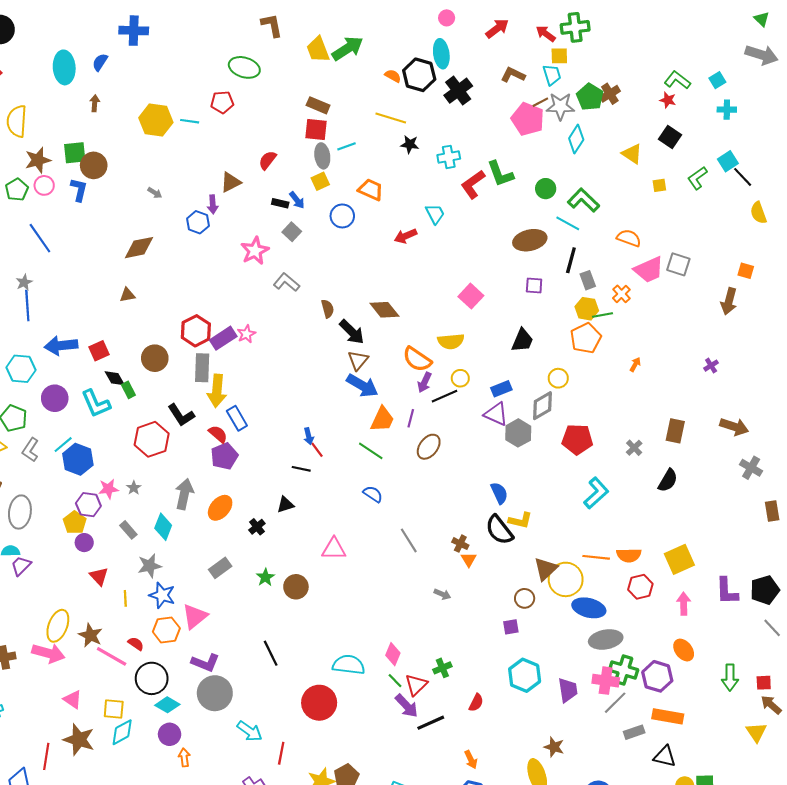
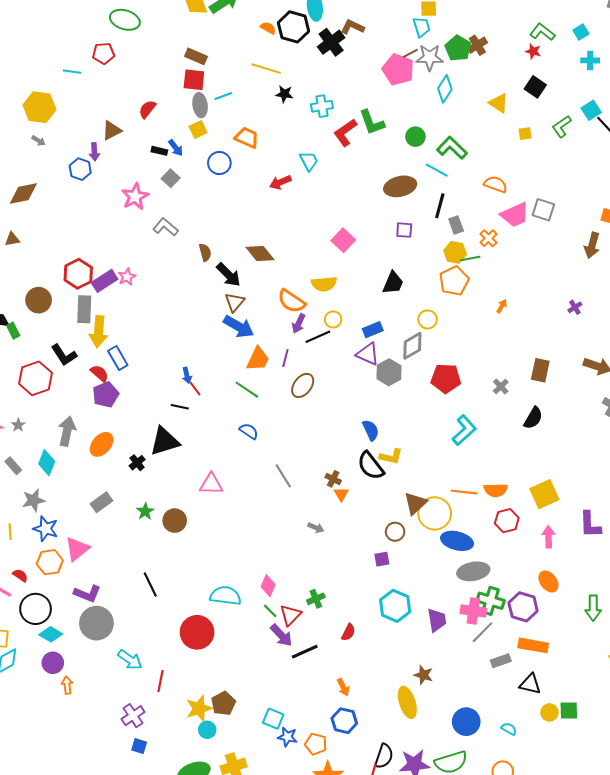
brown L-shape: (513, 75) -> (352, 27), moved
yellow hexagon: (156, 120) -> (40, 107), moved
black triangle: (285, 505) -> (165, 441), size x1.8

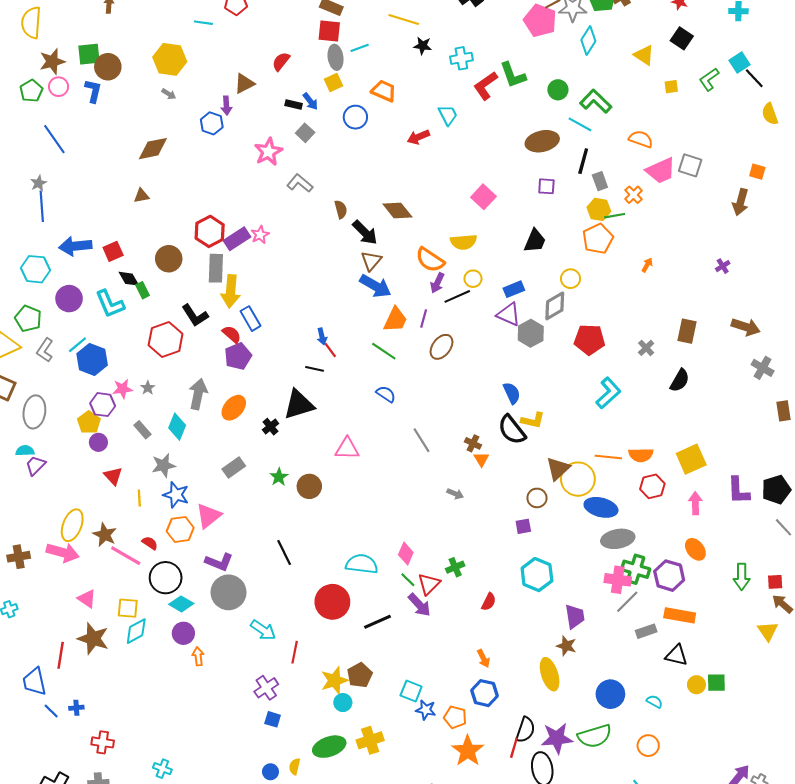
purple trapezoid: (437, 620) -> (575, 616), moved
black line: (305, 652) -> (377, 622), moved

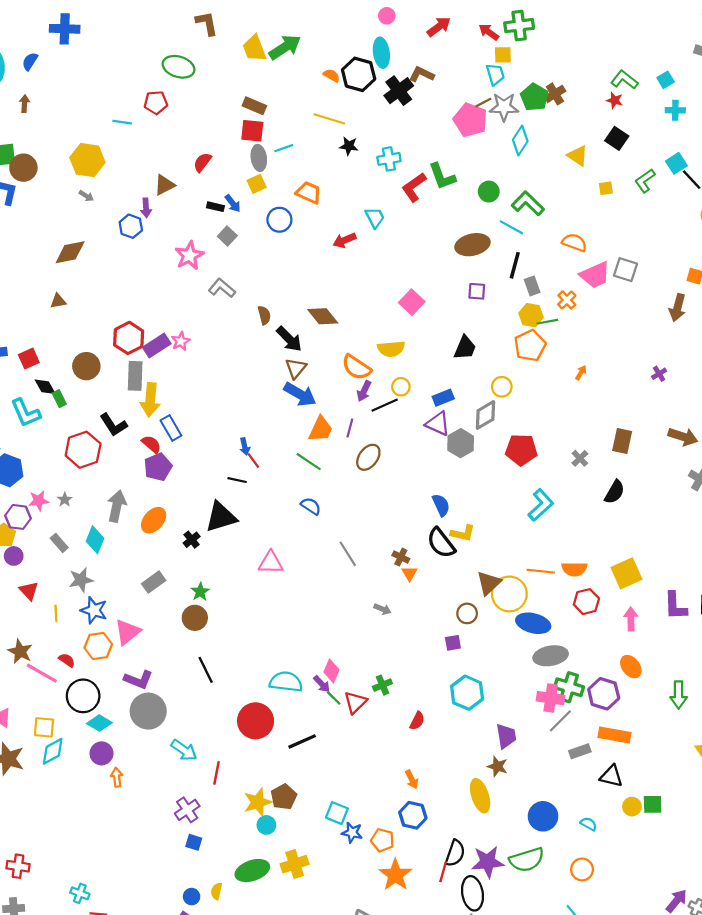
brown circle: (309, 486) -> (195, 618), moved
purple arrow: (419, 605) -> (322, 684), moved, size x0.7

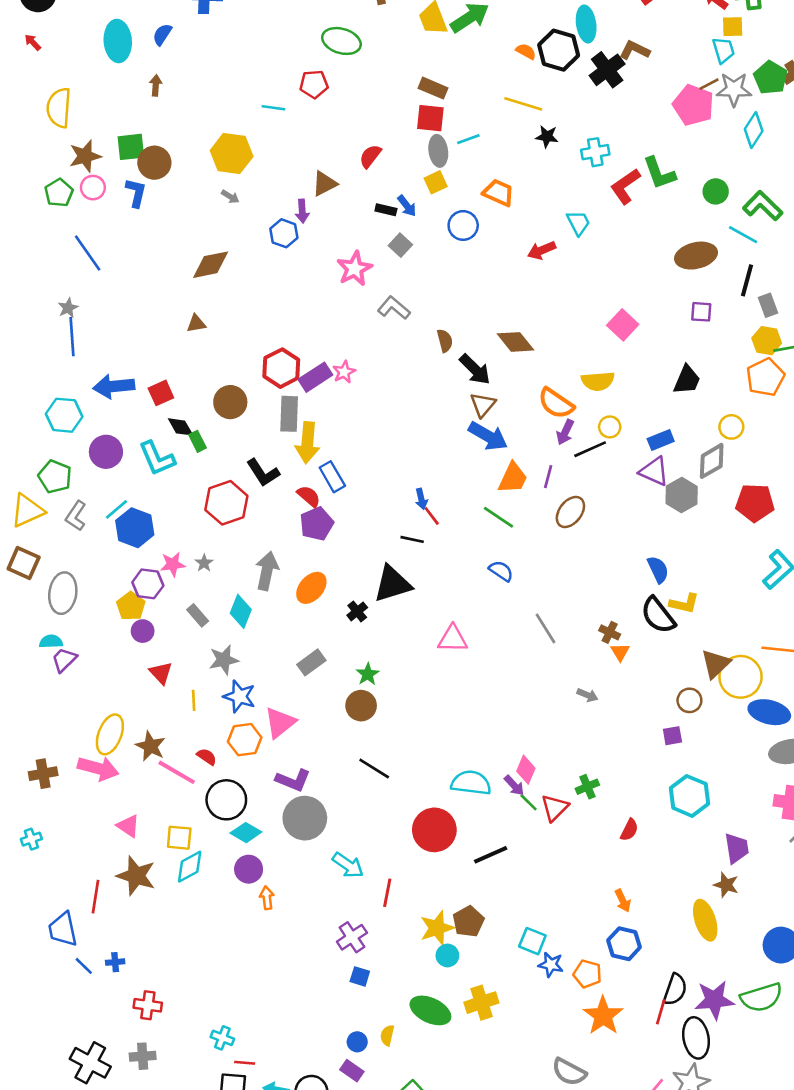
black line: (206, 670) -> (374, 768), turned -32
green ellipse: (252, 871) -> (430, 1010), turned 44

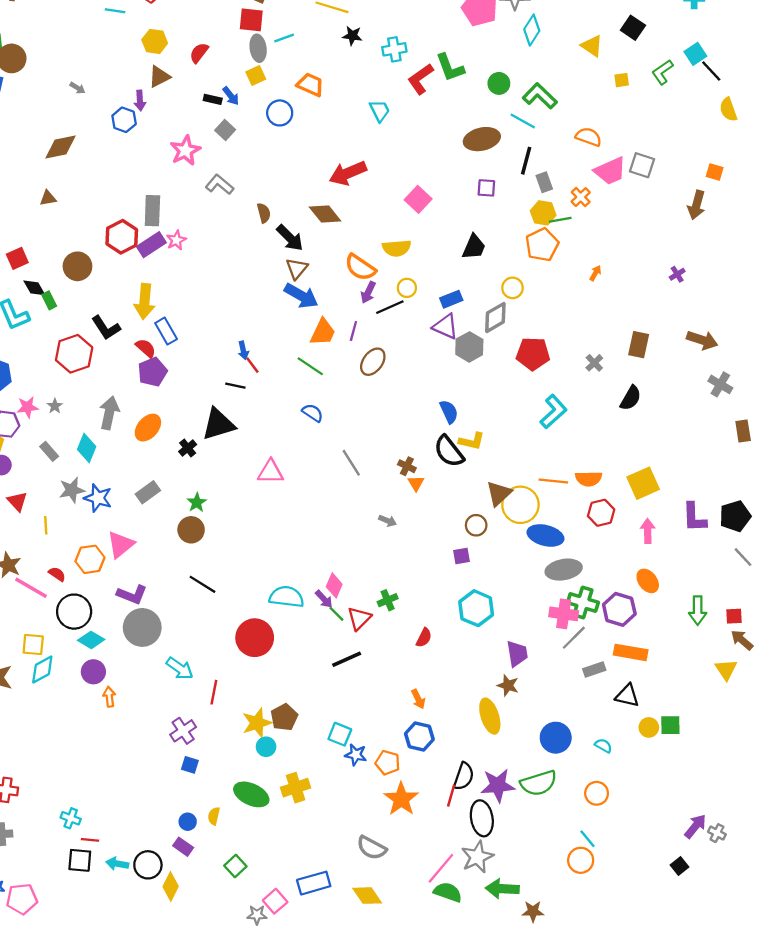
yellow hexagon: (232, 154) -> (155, 41), moved, size x0.7
red arrow: (542, 250) -> (348, 173), moved, size x1.5
gray rectangle: (289, 414) -> (152, 211), moved
blue star: (239, 696) -> (98, 498), moved
black line: (491, 855) -> (347, 659), moved

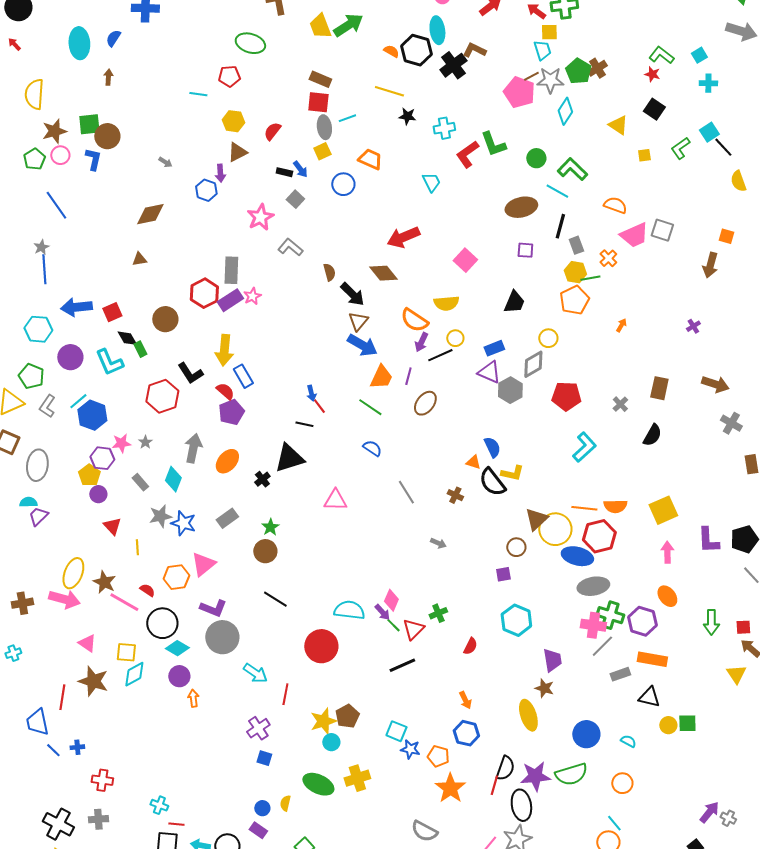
orange triangle: (416, 483) -> (473, 462), moved, turned -42
red hexagon: (601, 513) -> (599, 536), moved, size x1.4

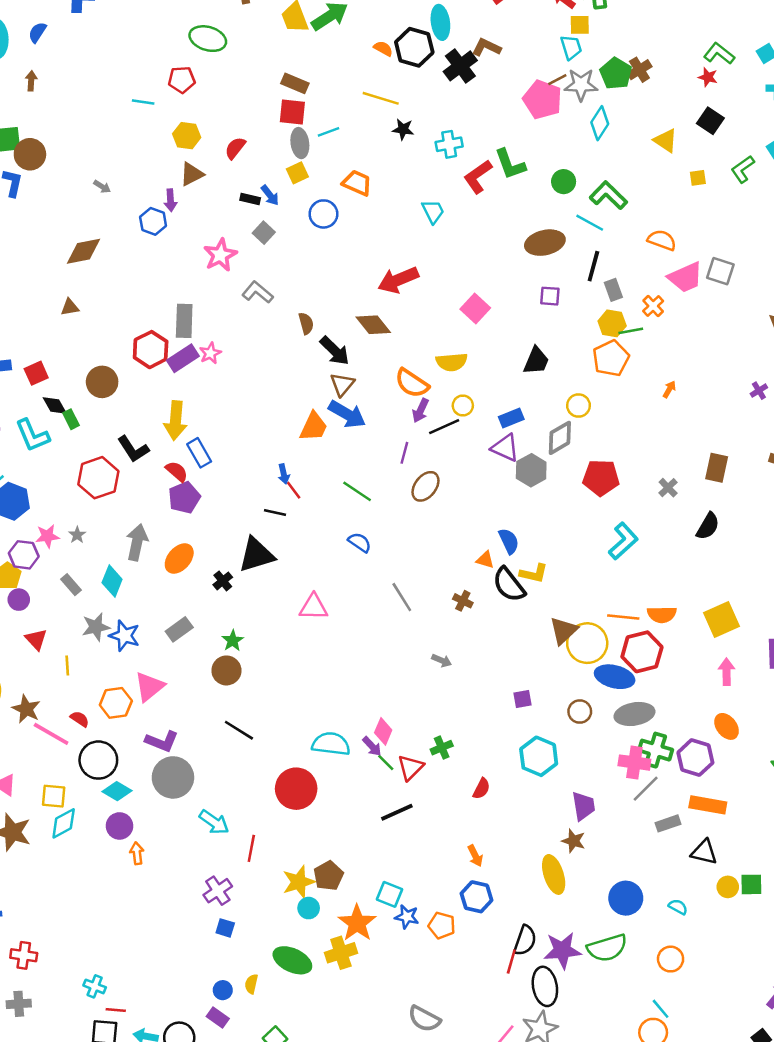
orange trapezoid: (381, 377) -> (314, 427), moved
brown circle: (516, 547) -> (580, 712), moved
orange star: (450, 788) -> (357, 923), moved

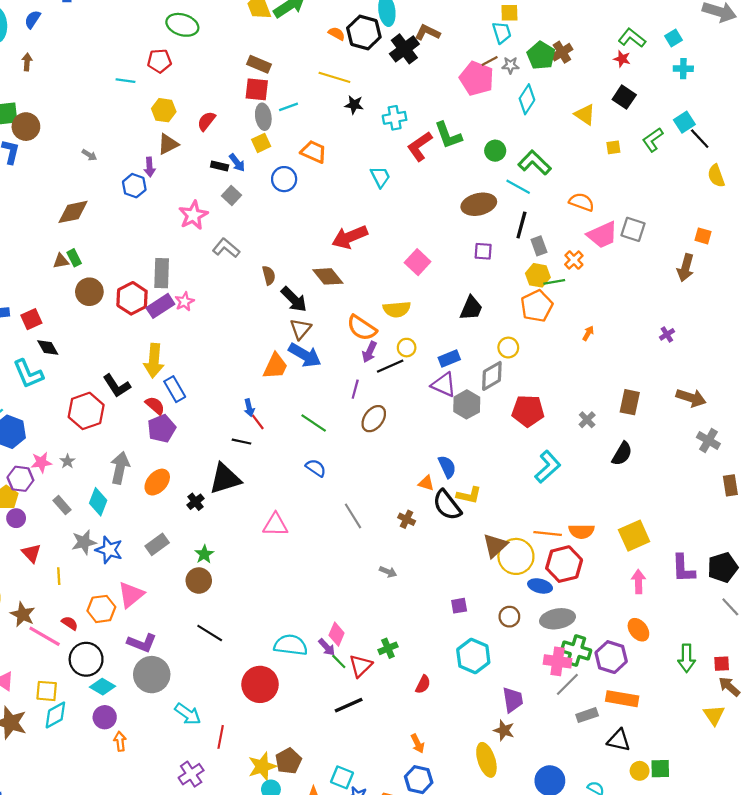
gray star: (581, 85) -> (510, 65), size x0.6
brown circle: (102, 382) -> (89, 292), moved
green rectangle: (71, 419) -> (74, 258), moved
blue ellipse: (615, 677) -> (540, 586), size x0.7

